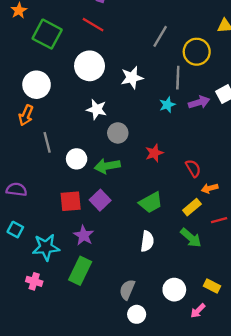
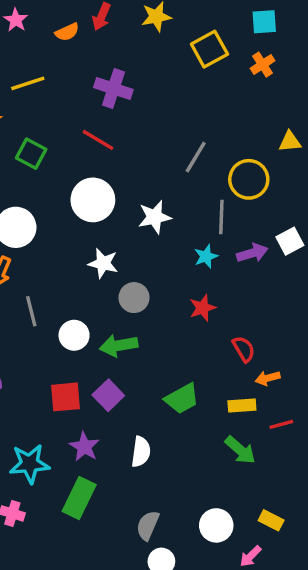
green square: (47, 34) -> (31, 154), size x0.7
red star: (154, 153) -> (203, 308), moved
yellow rectangle: (192, 207) -> (242, 405), turned 36
white semicircle: (147, 241) -> (141, 452), moved

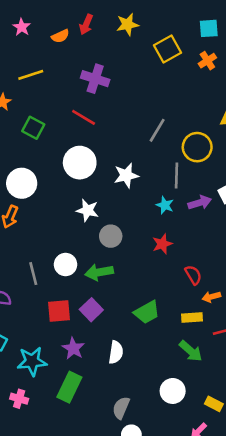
cyan star: (206, 256) -> (165, 205), turned -30
gray line: (31, 311) -> (33, 274), moved
white circle: (216, 525) -> (173, 391), moved

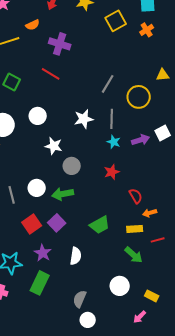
orange semicircle: (60, 36) -> (33, 25), moved
white circle: (80, 163) -> (38, 116), moved, size x0.7
gray line: (176, 175) -> (112, 119), moved
red square: (59, 311) -> (32, 224), turned -30

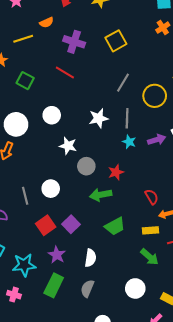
yellow square: (116, 21) -> (116, 41), moved
red star: (112, 172) -> (116, 172), moved
green arrow: (63, 194) -> (101, 195), moved
gray semicircle: (80, 299) -> (87, 288), moved

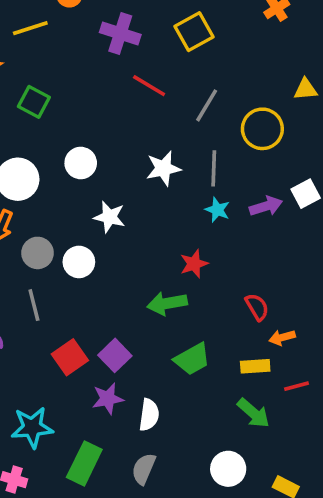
red line: (65, 72) -> (149, 86), moved
gray circle: (86, 166) -> (38, 253), moved
white circle: (51, 189) -> (79, 262), moved
purple star: (57, 255) -> (108, 399), moved, turned 30

